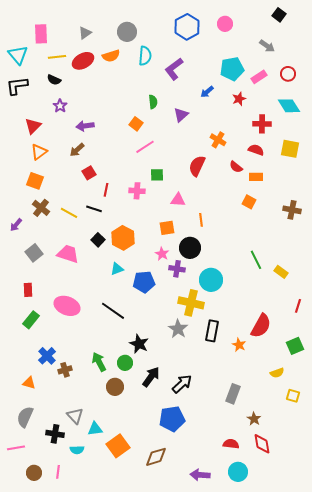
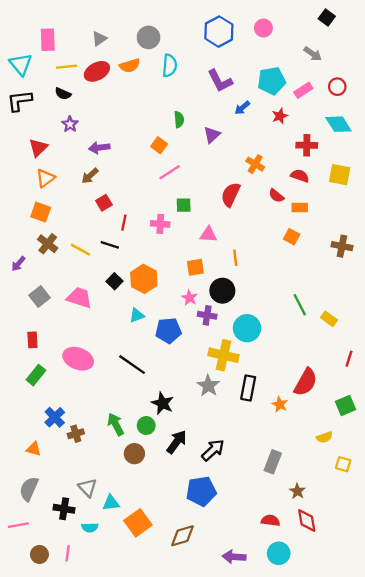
purple L-shape: (174, 69) -> (220, 81), moved, turned -80

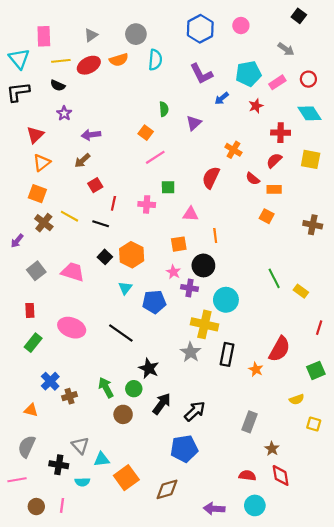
red semicircle: (300, 176) -> (274, 160), turned -63
yellow line: (80, 250) -> (70, 216), moved
cyan triangle: (137, 315) -> (125, 288), turned -32

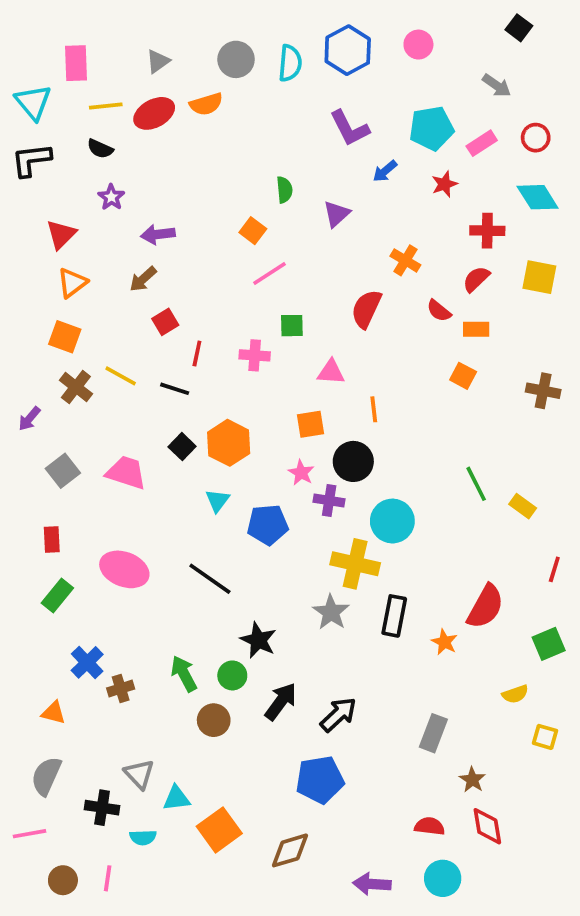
cyan semicircle: (155, 60) -> (290, 63), moved

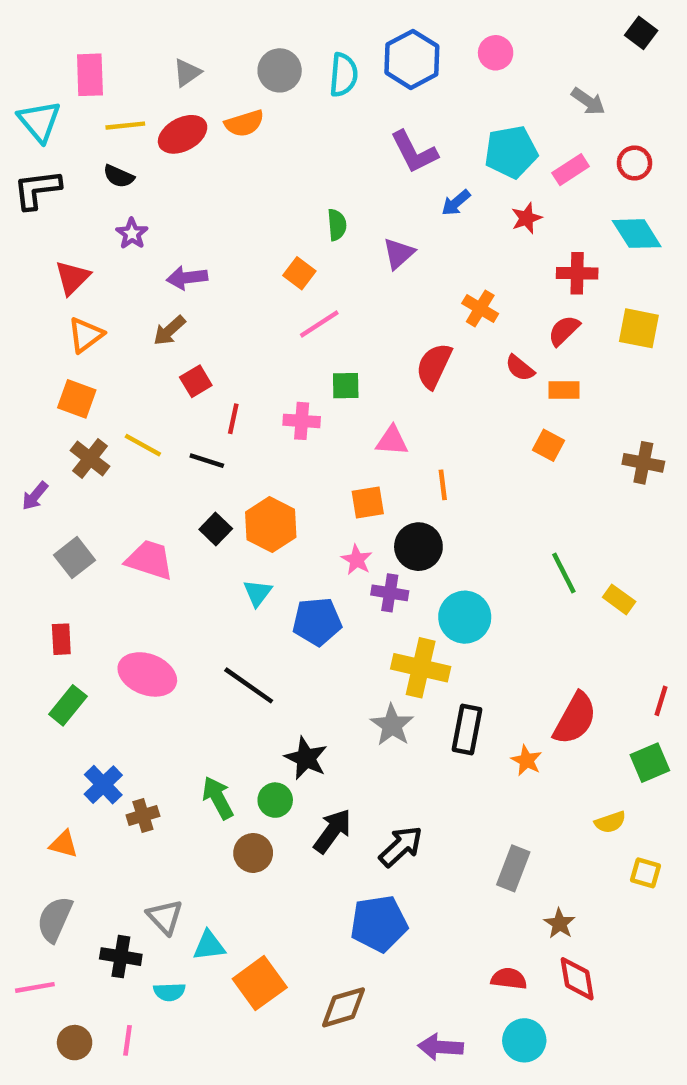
black square: (519, 28) -> (641, 33), moved
red line: (554, 569) -> (661, 701), moved

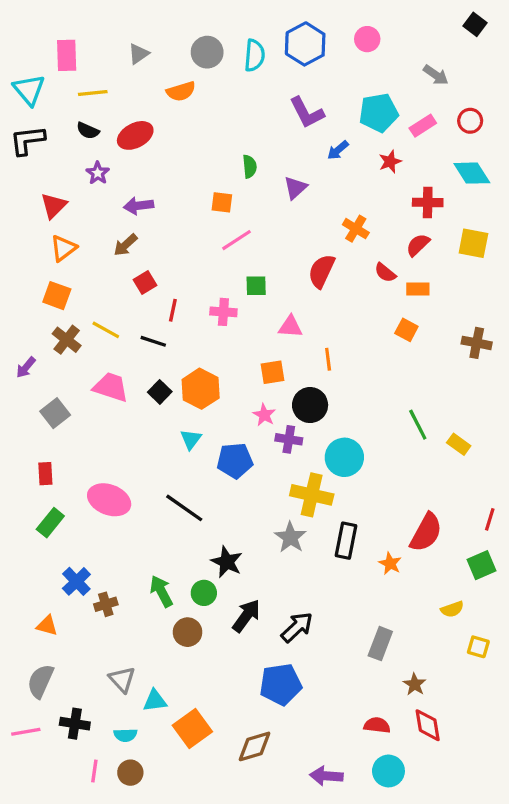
red ellipse: (183, 134) -> (135, 135), moved
orange square: (299, 273) -> (222, 202), turned -30
pink trapezoid: (150, 560) -> (111, 387), moved
black cross: (121, 957) -> (75, 724), moved
brown circle: (75, 1043) -> (130, 773), moved

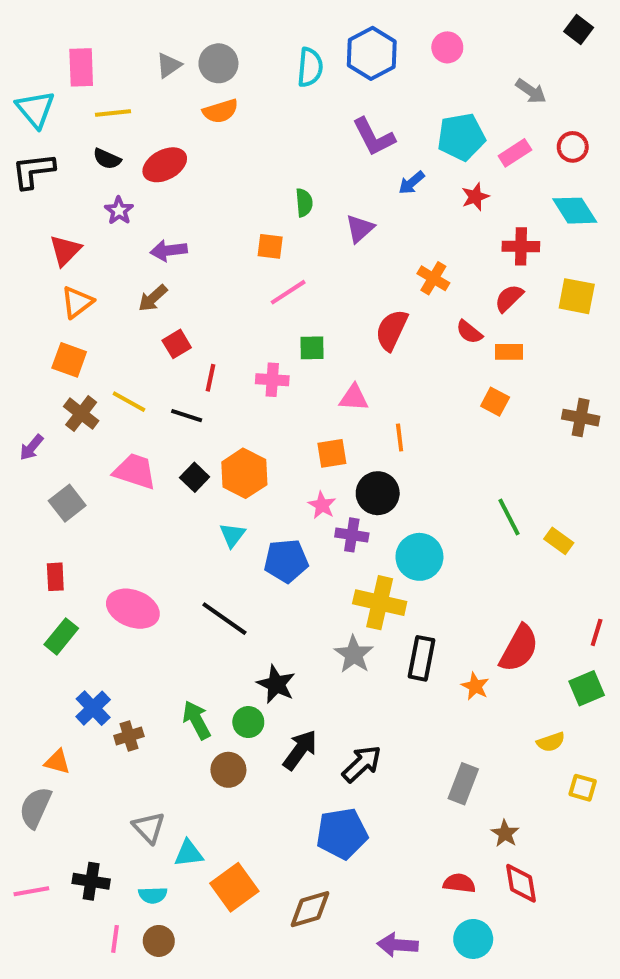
gray circle: (207, 52) -> (218, 63), moved
gray semicircle: (40, 681) -> (35, 808), moved

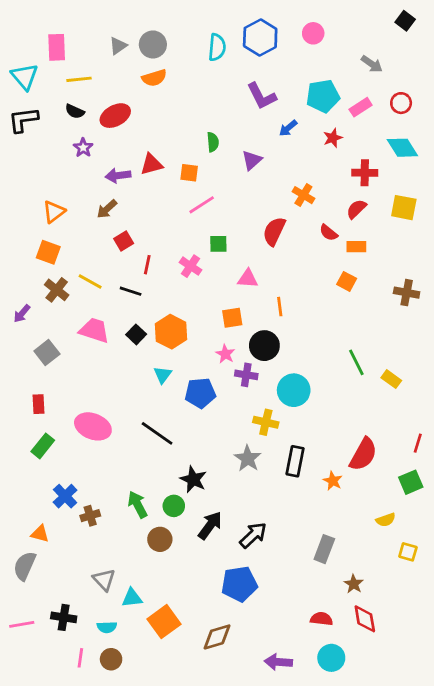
red triangle: (65, 250) -> (151, 164), moved, turned 30
pink cross: (272, 380) -> (191, 266), turned 30
yellow cross: (380, 603) -> (266, 422), size x0.7

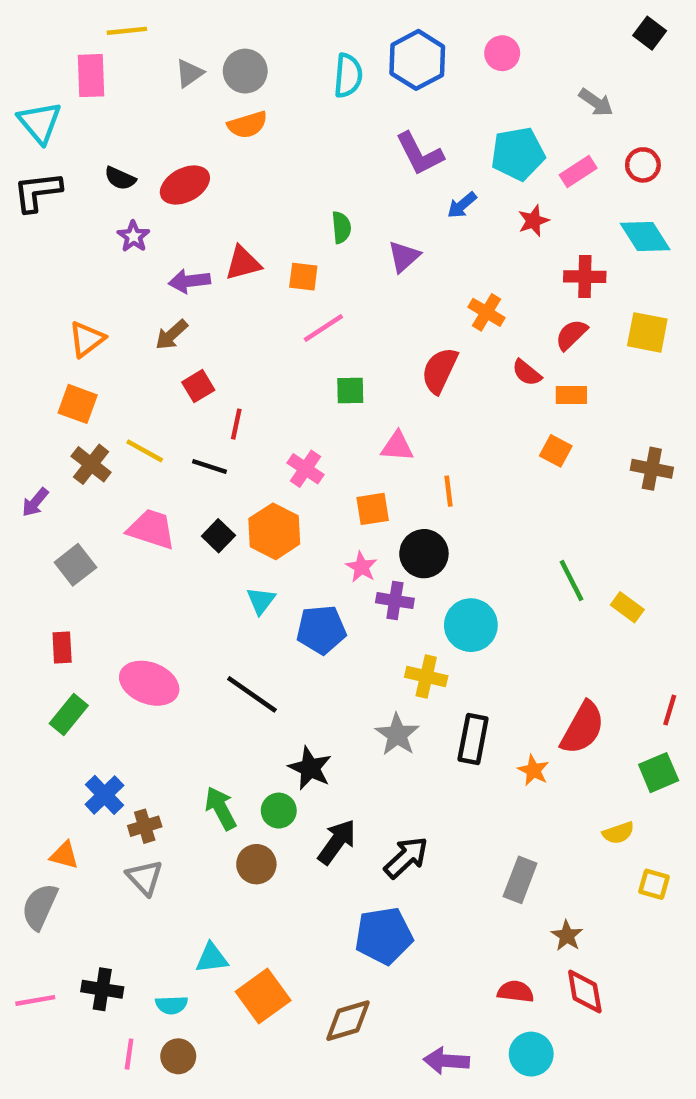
yellow line: (79, 79) -> (127, 31), moved
pink cross: (191, 266) -> (306, 469), moved
gray triangle: (104, 580) -> (145, 878), moved

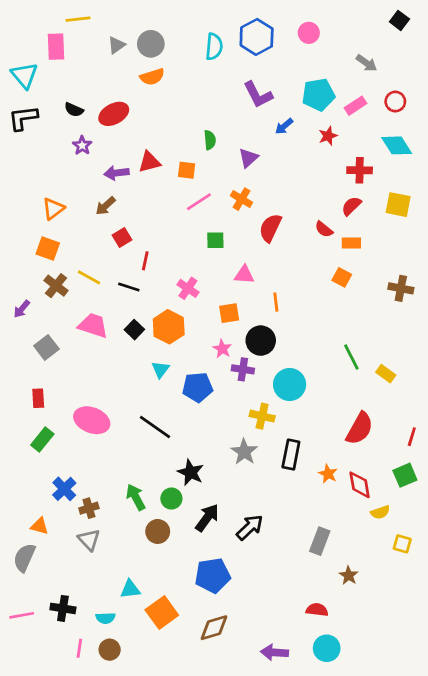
orange cross: (487, 312) -> (241, 199), moved
red semicircle: (583, 728) -> (360, 428), moved
blue pentagon: (384, 936) -> (213, 575), moved
red diamond: (585, 992) -> (360, 485), moved

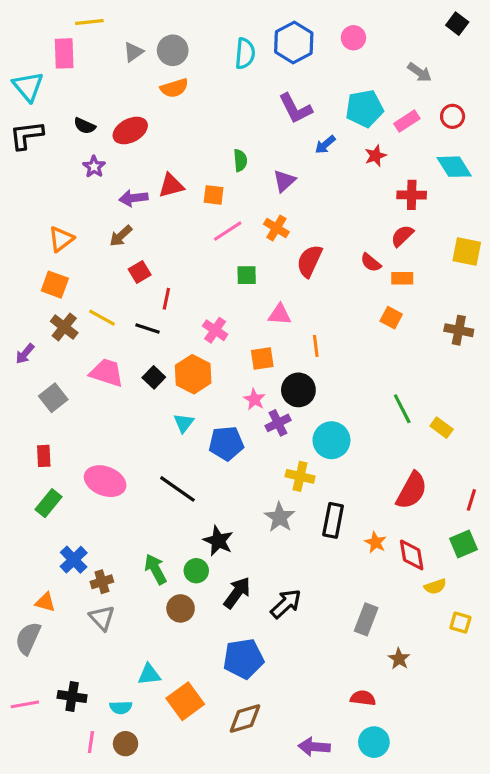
yellow square: (398, 205) -> (467, 252), moved
purple cross: (243, 369) -> (278, 423), turned -35

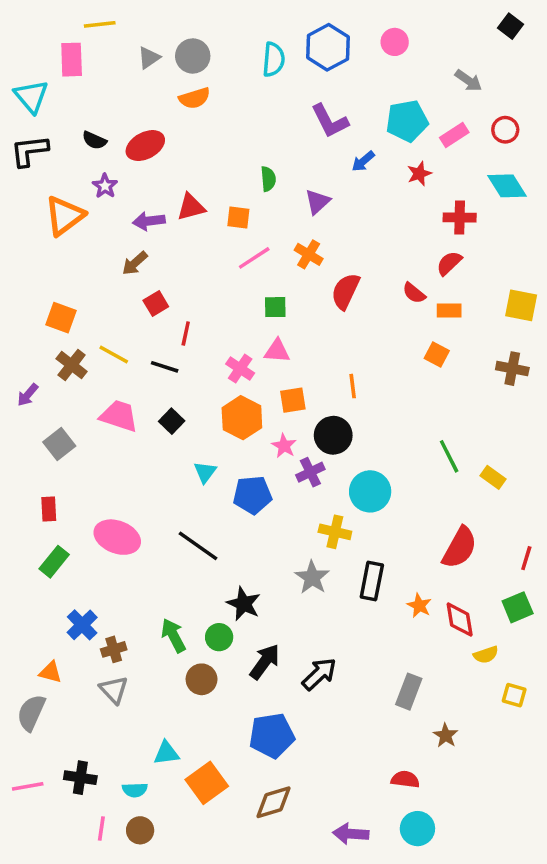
orange triangle: (61, 239) -> (65, 216), moved, size x1.4
yellow square: (467, 252) -> (521, 305), moved
pink triangle: (280, 314) -> (277, 351), moved
orange hexagon: (193, 374) -> (242, 418), moved

